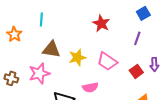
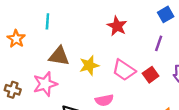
red square: (136, 71) -> (151, 75), moved

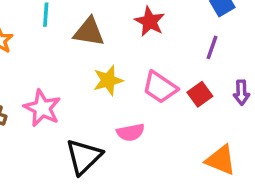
brown triangle: (59, 56) -> (89, 32), moved
pink star: (45, 84) -> (42, 108), turned -30

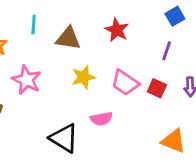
red square: (200, 94) -> (157, 88), turned -30
pink star: (42, 108) -> (27, 80), moved
black triangle: (84, 157) -> (64, 138), turned -44

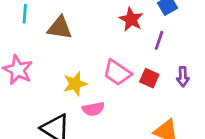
red star: (117, 30) -> (131, 19), moved
yellow star: (83, 77) -> (75, 84), moved

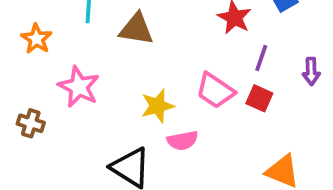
purple line: (159, 40) -> (261, 58), moved
purple arrow: (183, 77) -> (311, 71), moved

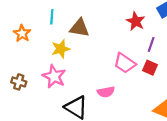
pink star: (79, 87) -> (54, 76), moved
yellow star: (158, 106) -> (61, 49), moved

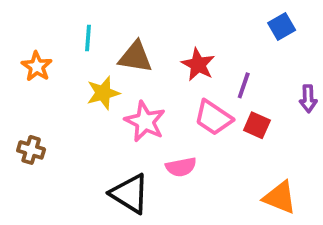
red star: (136, 21) -> (198, 65), moved
purple line: (151, 44) -> (244, 85), moved
pink star: (54, 76) -> (145, 121), moved

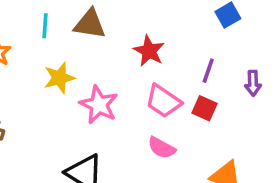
brown triangle: (135, 57) -> (90, 24), moved
purple line: (244, 85) -> (208, 71), moved
pink semicircle: (181, 167) -> (162, 148), moved, turned 40

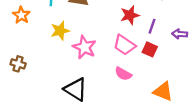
red star: (149, 51) -> (130, 15), moved, turned 30
purple arrow: (253, 83) -> (180, 34), turned 96

